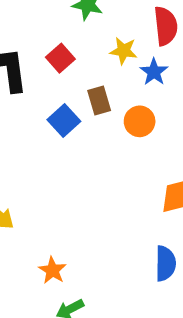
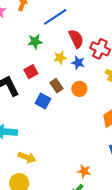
red square: (60, 58) -> (31, 72), turned 32
orange star: (52, 270) -> (84, 171), moved

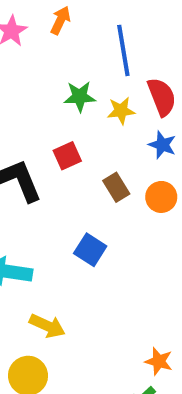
blue line: (55, 17) -> (123, 50), turned -70
yellow star: (60, 58) -> (121, 111), moved
blue square: (43, 101) -> (90, 250), moved

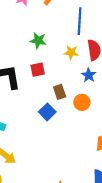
green star: (80, 97) -> (38, 41), moved
blue square: (90, 250) -> (47, 112), moved

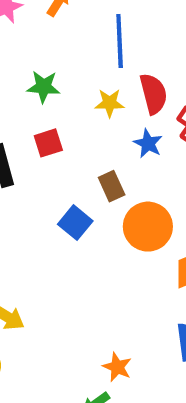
brown rectangle: (60, 92) -> (112, 186), moved
orange circle: (82, 102) -> (148, 227), moved, size x1.5

